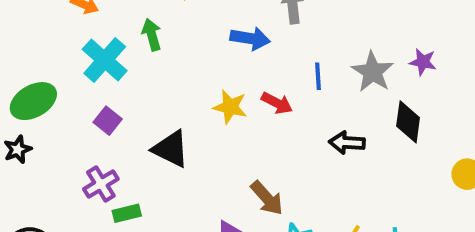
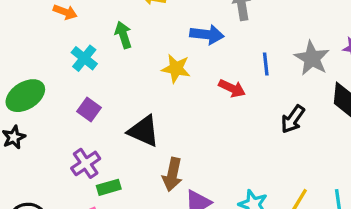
cyan cross: (105, 60) -> (84, 58), size x0.7
yellow star: (230, 107) -> (176, 68), moved
black arrow: (347, 143) -> (293, 119), turned -56
brown arrow: (267, 198) -> (172, 174), moved, turned 56

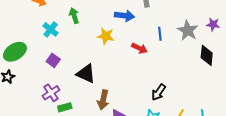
black arrow: (293, 119) -> (159, 92), moved

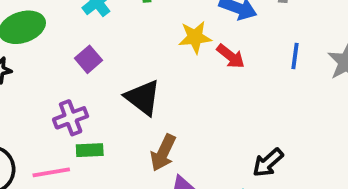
yellow star: (106, 36) -> (195, 37), turned -30
red arrow: (139, 48) -> (231, 56), moved

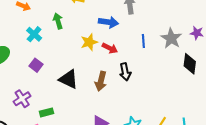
purple cross: (71, 118) -> (22, 99), moved
brown arrow: (163, 153) -> (101, 81), moved
black arrow: (268, 163) -> (125, 72), moved, turned -48

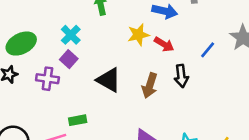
cyan cross: (34, 34) -> (71, 35), moved
blue line: (143, 41) -> (208, 50), moved, turned 40
purple cross: (22, 99) -> (47, 79), moved, turned 36

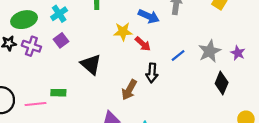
cyan cross: (71, 35) -> (59, 14), moved
purple cross: (47, 79) -> (31, 46), moved
brown arrow: (150, 85) -> (129, 90), moved

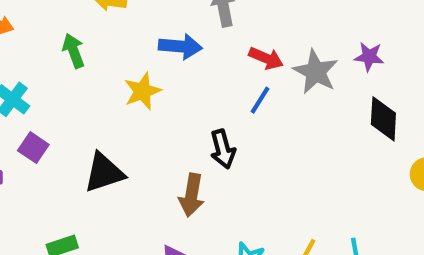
red arrow: (143, 44) -> (266, 58), moved
black triangle: (91, 64) -> (104, 173), turned -40
black diamond: (222, 83) -> (383, 119), moved

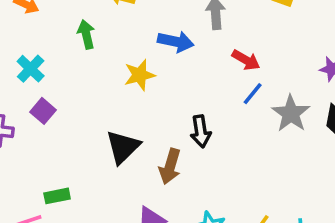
gray star: (316, 72) -> (291, 113), moved
blue line: (260, 100) -> (253, 94), moved
black triangle: (104, 173) -> (123, 147), moved, turned -33

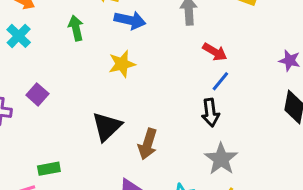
blue arrow: (176, 41) -> (130, 20), moved
cyan cross: (31, 69) -> (19, 36), moved
gray star: (291, 113) -> (221, 159), moved
black arrow: (201, 131) -> (210, 113), moved

